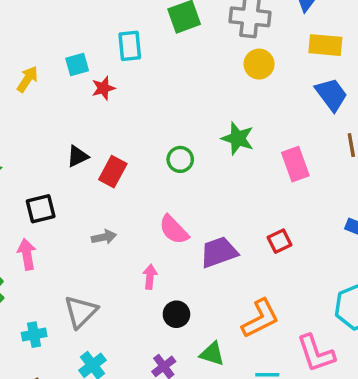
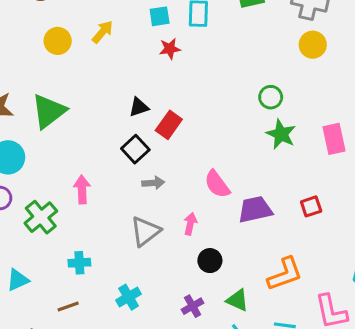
cyan square: (77, 64) -> (160, 16), moved
green star: (238, 138) -> (281, 134), moved
green circle: (180, 159) -> (271, 97), moved
black square: (41, 209) -> (135, 149), moved, turned -36
gray triangle: (81, 312) -> (145, 231), moved

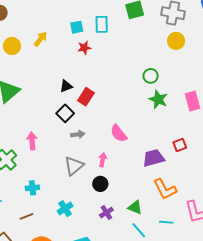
purple trapezoid: (255, 210) -> (154, 158), moved
black circle: (210, 261) -> (100, 184), moved
orange L-shape: (285, 274) -> (165, 189), turned 85

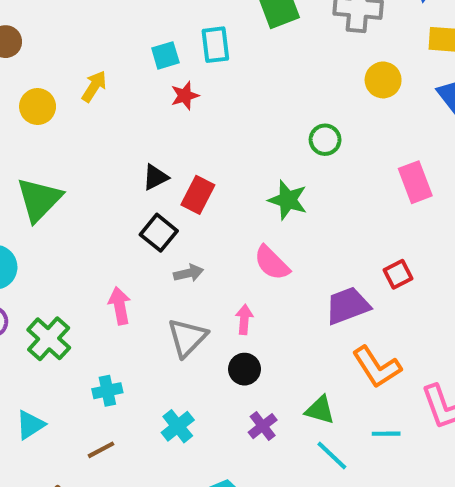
yellow circle: (176, 41) -> (383, 80), moved
green star: (158, 99) -> (288, 200), moved
pink arrow: (32, 141) -> (120, 306), moved

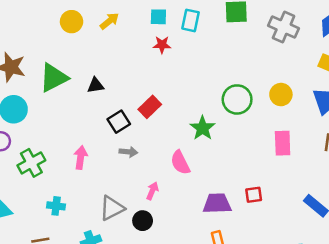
yellow circle: (383, 80) -> (281, 95), moved
green circle: (325, 140) -> (237, 99), size x1.5
black triangle: (155, 177) -> (96, 85), moved
gray triangle: (187, 338) -> (112, 208), moved

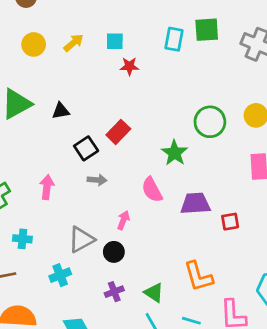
cyan square: (158, 17) -> (115, 41), moved
cyan rectangle: (191, 20) -> (174, 39), moved
purple trapezoid: (217, 203) -> (195, 203), moved

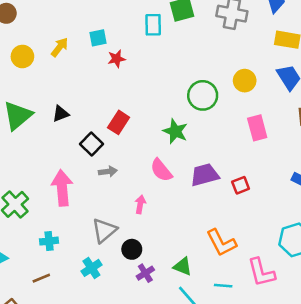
pink arrow: (47, 187) -> (62, 188), size x1.5
black circle: (114, 252) -> (132, 249), moved

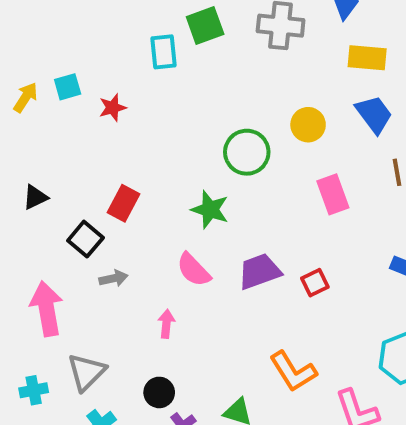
cyan square: (98, 38) -> (68, 87), moved
gray triangle: (104, 230) -> (86, 372), moved

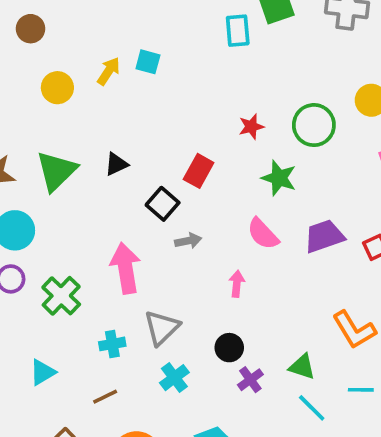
cyan square: (68, 87) -> (148, 62), turned 30
red star: (113, 108) -> (251, 127), moved

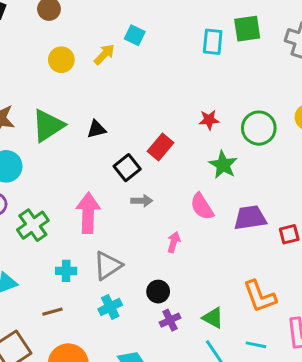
cyan square: (148, 62) -> (135, 35), moved

